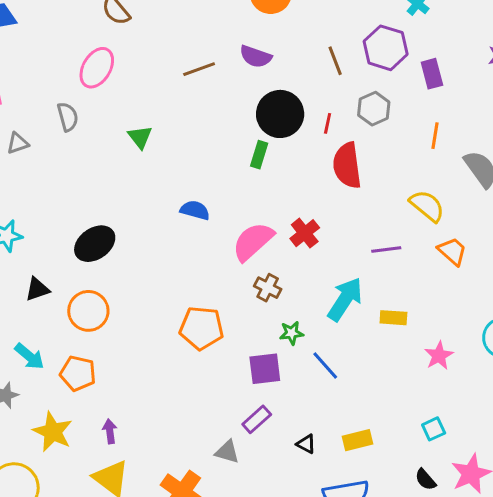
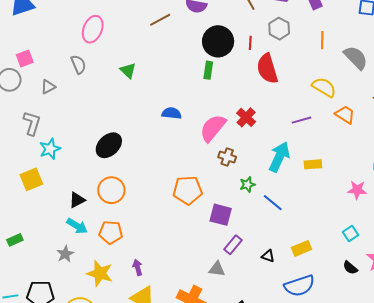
black triangle: (37, 289) -> (77, 200), moved
pink star: (439, 356) -> (357, 190), moved, turned -30
purple square: (265, 369) -> (221, 215), moved, turned 30

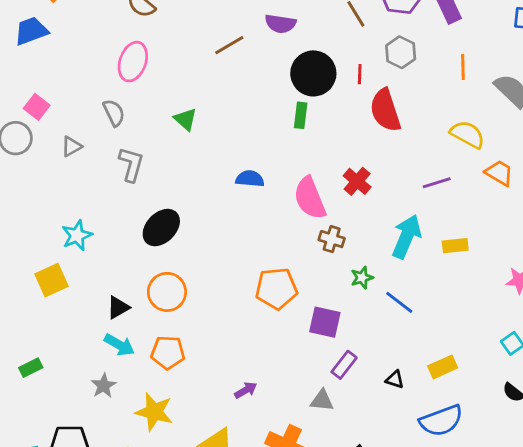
pink square: (25, 59) -> (37, 107), turned -30
gray L-shape: (32, 123) -> (131, 164), moved
pink semicircle: (213, 128) -> (310, 198), turned -60
purple arrow: (138, 267) -> (246, 390), moved, turned 77

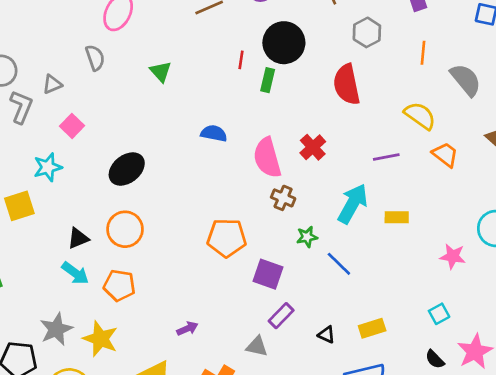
red line: (360, 74) -> (241, 60), moved
pink square: (37, 107) -> (72, 126), moved
gray L-shape: (131, 164) -> (21, 107), moved
gray star: (104, 386) -> (56, 329), moved, size x1.4

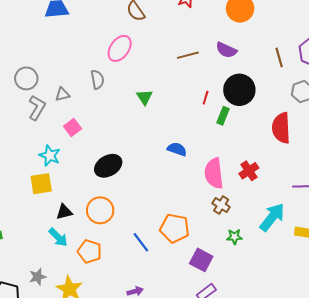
cyan star: (48, 167) -> (50, 155), turned 30
yellow square: (19, 206) -> (41, 184), moved
blue line: (339, 264) -> (141, 242), moved
gray star: (56, 329) -> (38, 277), size x0.7

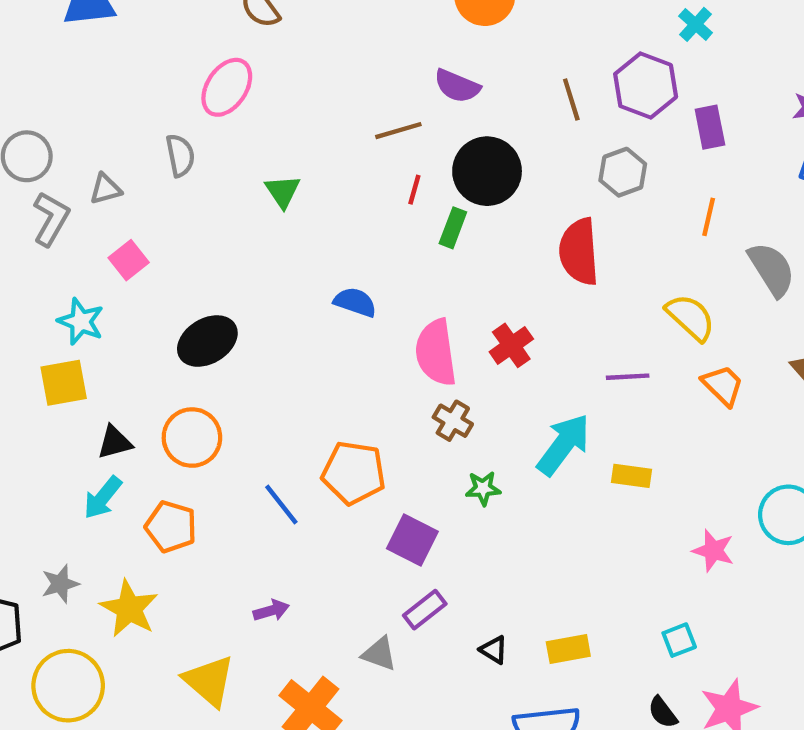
brown line: (188, 55) -> (398, 131), moved
cyan arrow: (58, 237) -> (103, 498), turned 85

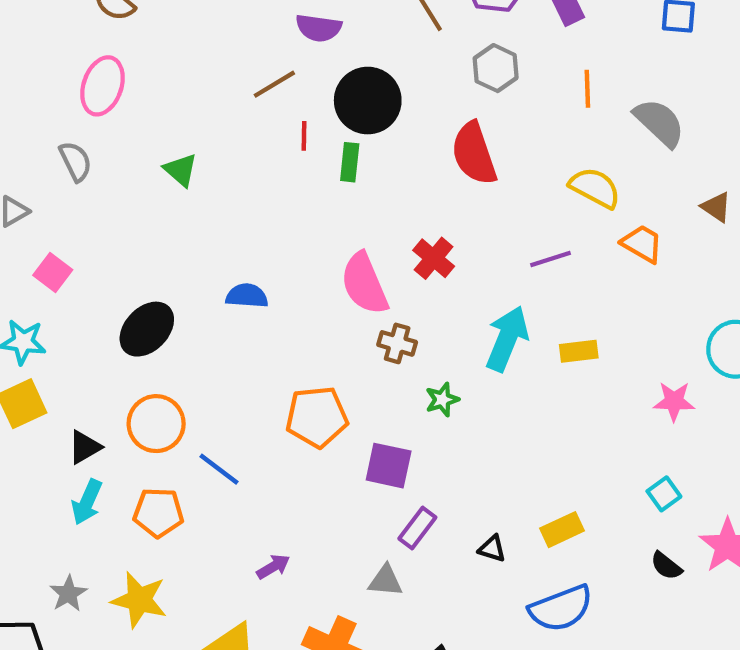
blue semicircle: (355, 302) -> (247, 296), moved
blue line: (281, 505) -> (219, 469), moved

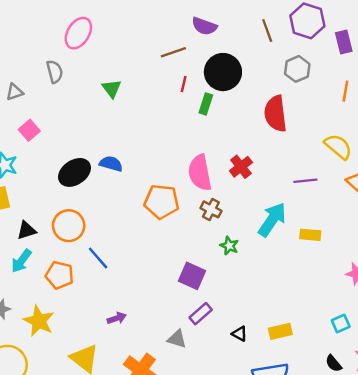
blue semicircle: (247, 296) -> (111, 164), moved
green star: (442, 400) -> (229, 246), turned 30
orange pentagon: (317, 417) -> (161, 202), moved

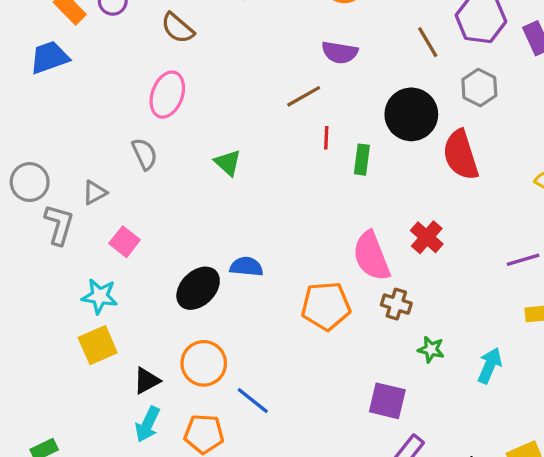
black circle: (223, 72) -> (411, 114), moved
purple line: (305, 181) -> (523, 260), moved
cyan arrow: (272, 220) -> (490, 366), moved, size x0.7

